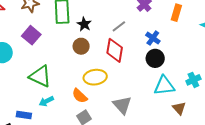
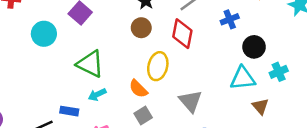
blue cross: (153, 38) -> (230, 19), turned 32
black circle: (155, 58) -> (254, 47), moved
yellow ellipse: (95, 77) -> (158, 66), turned -70

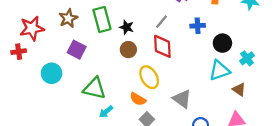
blue cross: (230, 19) -> (198, 26), turned 32
yellow ellipse: (158, 66) -> (149, 77), turned -30

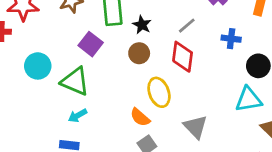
purple square: (77, 50) -> (91, 44), moved
green triangle: (94, 88) -> (75, 81), moved
cyan arrow: (106, 112) -> (78, 116), moved

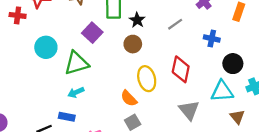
red diamond: (183, 57) -> (181, 69), moved
green triangle: (75, 81) -> (76, 63), turned -44
gray triangle: (195, 127) -> (189, 110), moved

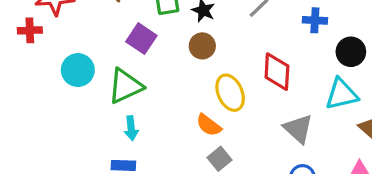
cyan arrow: (76, 92) -> (131, 128), turned -63

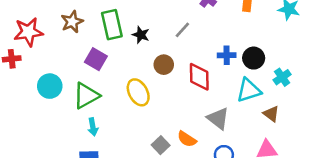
blue cross: (315, 20) -> (227, 55), moved
brown circle: (202, 46) -> (164, 65), moved
yellow ellipse: (230, 93) -> (138, 92), moved
orange semicircle: (209, 125) -> (187, 139), moved

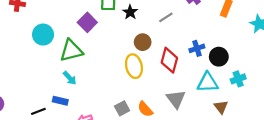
blue cross: (227, 55) -> (197, 48), turned -32
yellow ellipse: (138, 92) -> (134, 66), moved
cyan arrow: (93, 127) -> (70, 78), turned -48

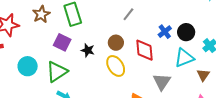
black star: (130, 12) -> (88, 50), moved
gray triangle: (176, 99) -> (162, 82), turned 30
brown triangle: (221, 107) -> (203, 75), turned 32

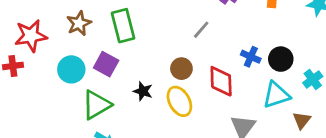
blue cross: (165, 32) -> (251, 57), turned -32
black star: (88, 50) -> (143, 91), moved
cyan circle: (28, 66) -> (71, 69), moved

